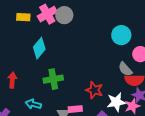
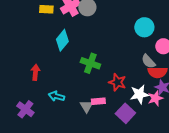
green cross: (53, 79) -> (90, 63), moved, turned 30

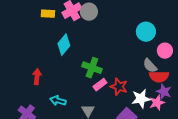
pink rectangle: (98, 101) -> (100, 85), moved, turned -32

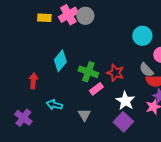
cyan diamond: (64, 45) -> (60, 61), moved
red star: (119, 87) -> (115, 73), moved
white star: (141, 99) -> (125, 101), moved, turned -30

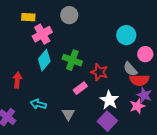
pink cross: (68, 15) -> (42, 34), moved
green cross: (88, 72) -> (72, 60), moved

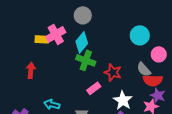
yellow rectangle: (28, 17) -> (42, 39), moved
cyan diamond: (44, 60) -> (82, 42), moved
red arrow: (17, 80) -> (31, 70), moved

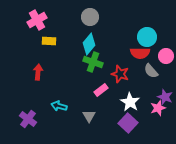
pink cross: (56, 34) -> (37, 20), moved
red semicircle: (153, 80) -> (140, 53), moved

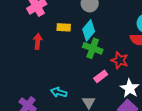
yellow rectangle: (49, 41) -> (64, 27), moved
red arrow: (38, 72) -> (38, 41), moved

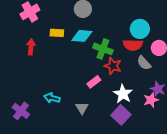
cyan diamond: (89, 30) -> (82, 36), turned 55
green cross: (93, 48) -> (103, 49), moved

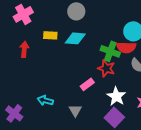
green cross: (103, 49) -> (110, 51), moved

